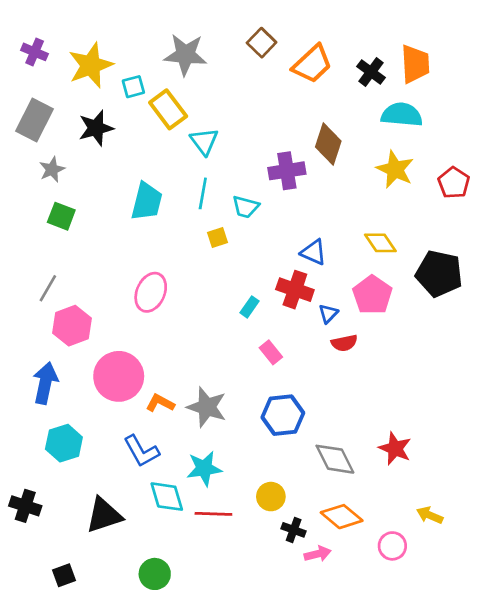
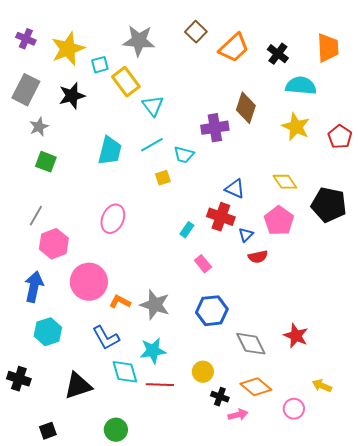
orange trapezoid: (415, 64) -> (328, 48), moved
cyan line: (203, 193) -> (152, 145), turned 50

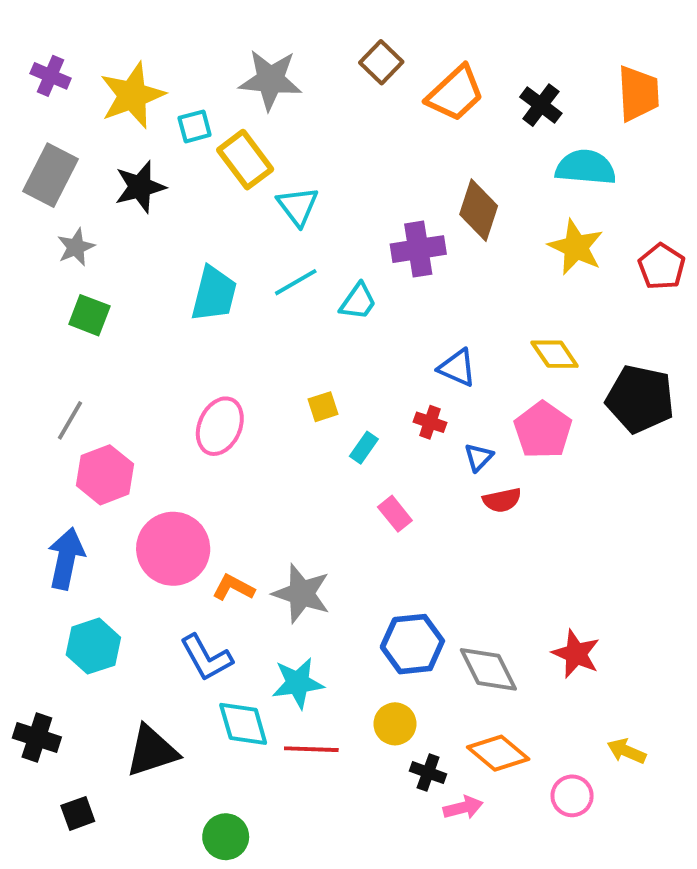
cyan trapezoid: (184, 155) -> (358, 302), turned -70
yellow square: (163, 178) -> (323, 407), moved
red cross: (221, 217) -> (430, 422), size x0.6
blue hexagon: (212, 311) -> (412, 644), moved
black square: (48, 431) -> (78, 813), moved

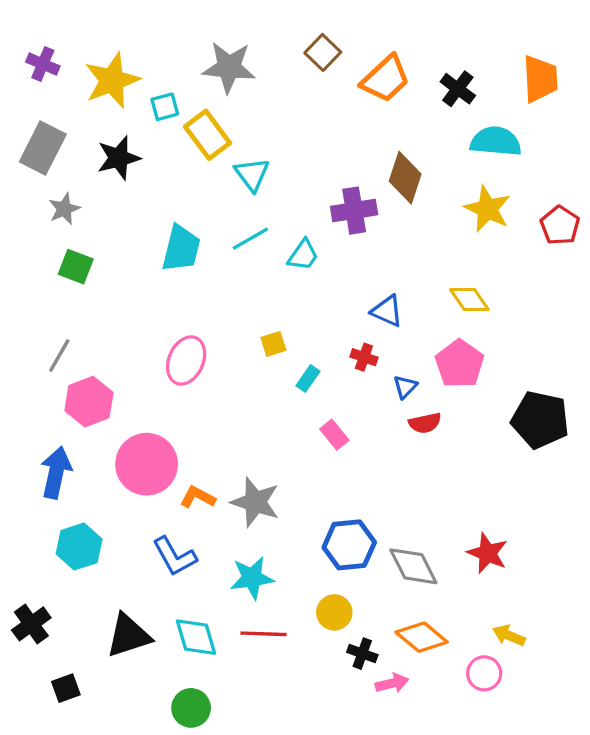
black pentagon: (640, 399) -> (540, 420), moved
cyan diamond: (243, 724) -> (196, 637), moved
black cross: (37, 737) -> (31, 624), turned 36
yellow arrow: (627, 751) -> (509, 635), moved

